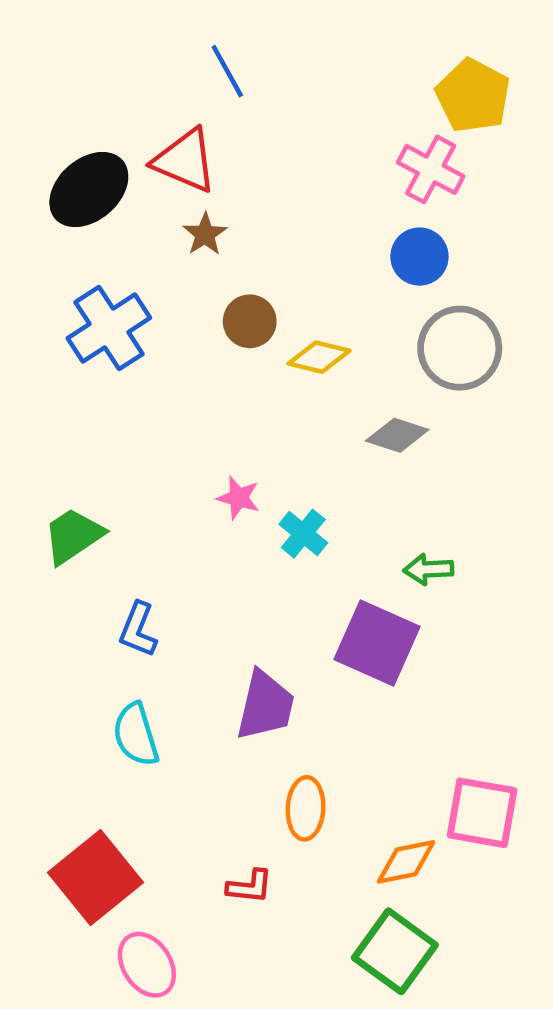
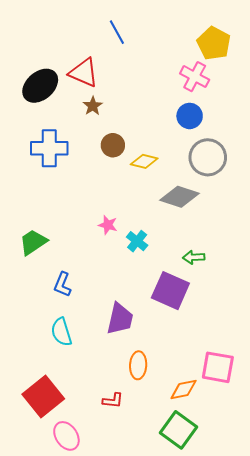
blue line: (227, 71) -> (117, 32), moved
blue cross: (109, 328) -> (49, 148), turned 33
gray diamond: (397, 435) -> (180, 197), size x1.4

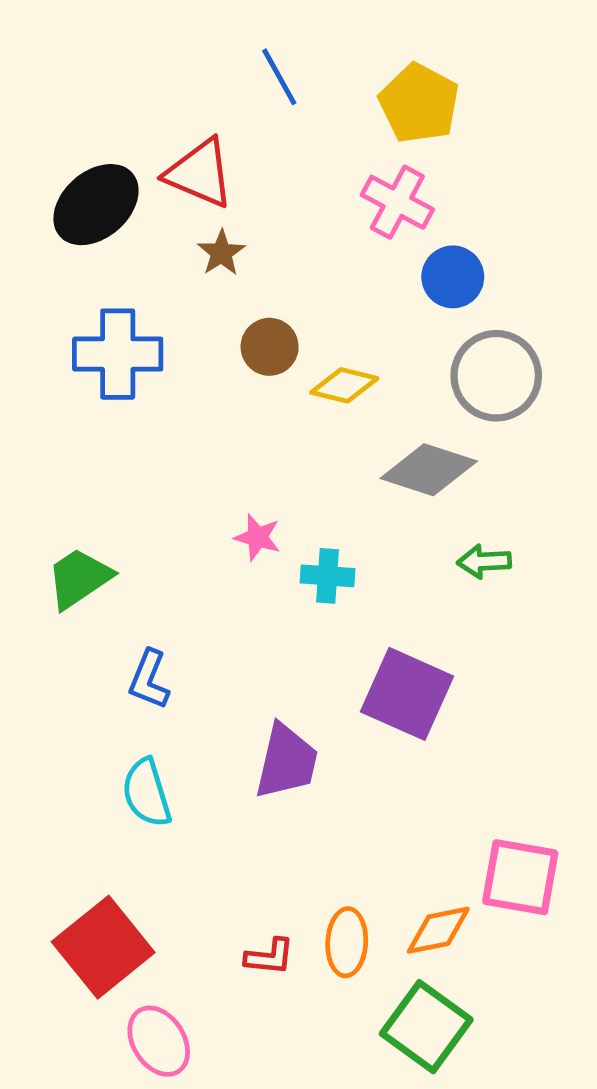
yellow pentagon: (214, 43) -> (419, 103), moved
pink cross: (195, 77) -> (397, 202), moved
cyan cross: (137, 241) -> (327, 576), turned -35
green arrow: (194, 257) -> (484, 561), moved
orange ellipse: (138, 365) -> (347, 942), moved

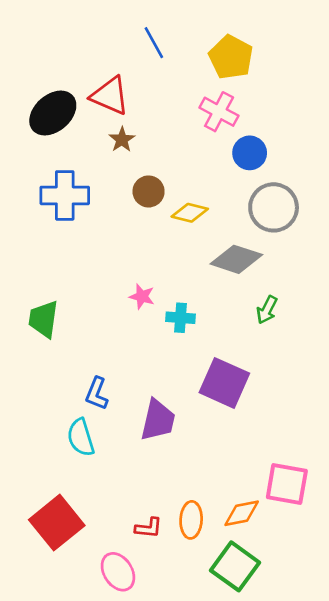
green arrow: (484, 561) -> (267, 310), turned -60
green trapezoid: (79, 578) -> (43, 319), turned -48
blue L-shape: (149, 680) -> (97, 394), moved
pink ellipse: (159, 1041) -> (118, 572), moved

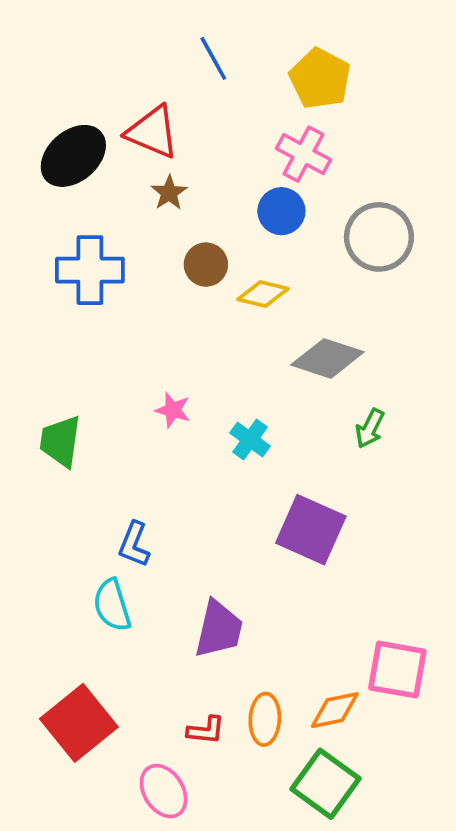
blue circle: (250, 153) -> (281, 211), moved
gray circle: (274, 207) -> (379, 237), moved
pink star: (142, 297) -> (173, 410), moved
cyan cross: (180, 318) -> (250, 439), turned 32
purple trapezoid: (158, 420) -> (219, 629), moved

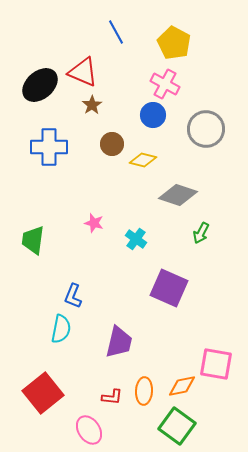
cyan semicircle: (112, 605) -> (61, 329), turned -152

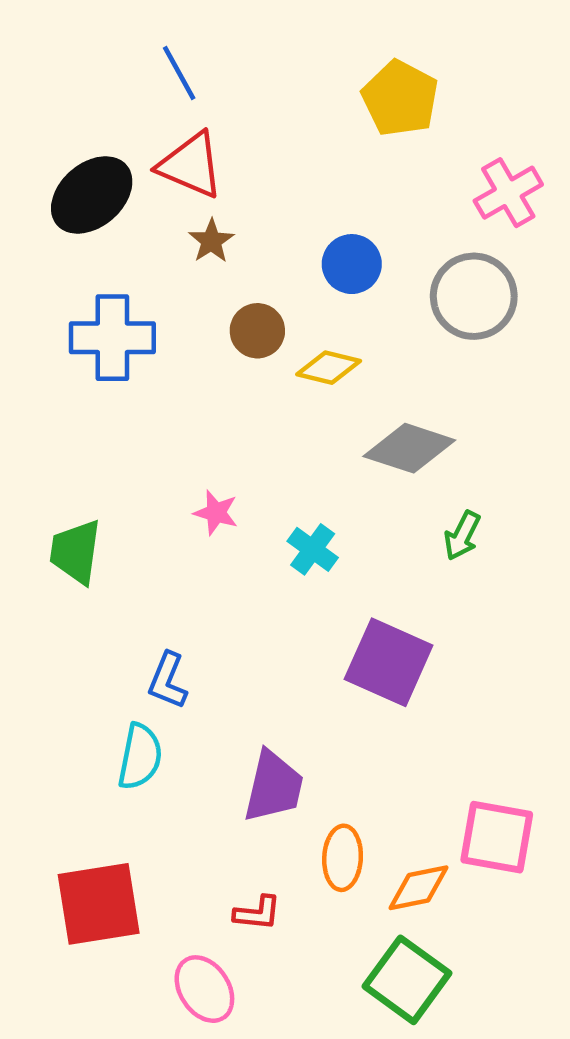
blue line: (116, 32) -> (179, 73), moved
pink cross: (165, 84) -> (508, 193), moved, turned 32
orange ellipse: (144, 391) -> (343, 858), moved
red square: (43, 393) -> (99, 904), turned 30

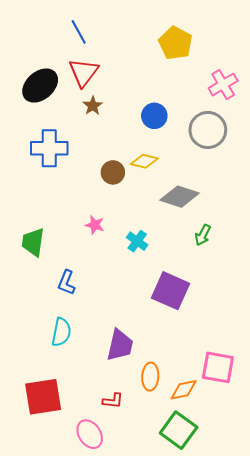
red triangle: (191, 165) -> (84, 72), turned 44
brown circle: (257, 331) -> (113, 172), moved
blue L-shape: (168, 681) -> (66, 283), moved

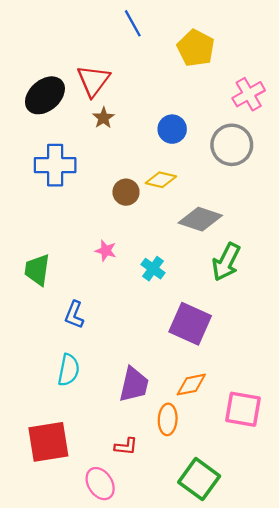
blue line: (79, 32) -> (133, 23), moved
green arrow: (203, 235) -> (226, 262), size x1.6
orange diamond: (184, 390) -> (191, 385), moved

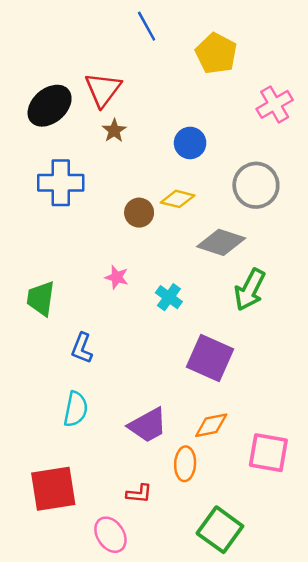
gray circle: (232, 145) -> (256, 185), moved
purple trapezoid: (134, 385) -> (148, 425), turned 48

